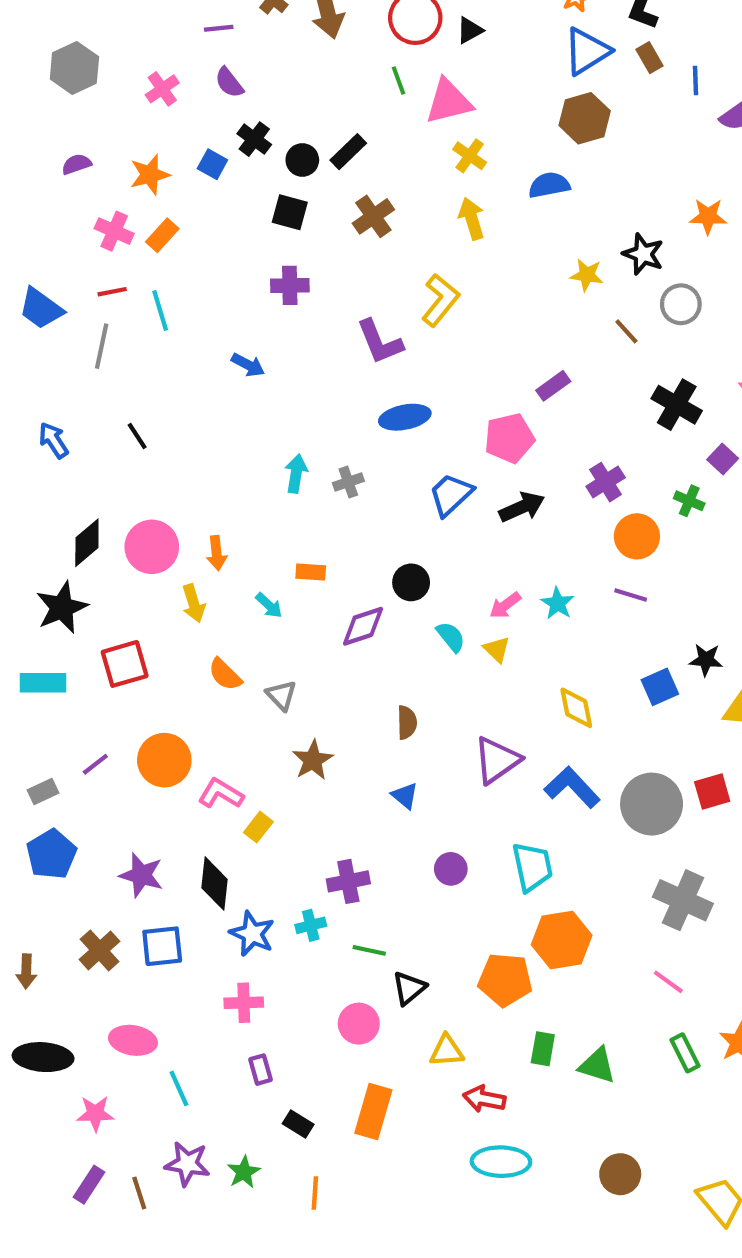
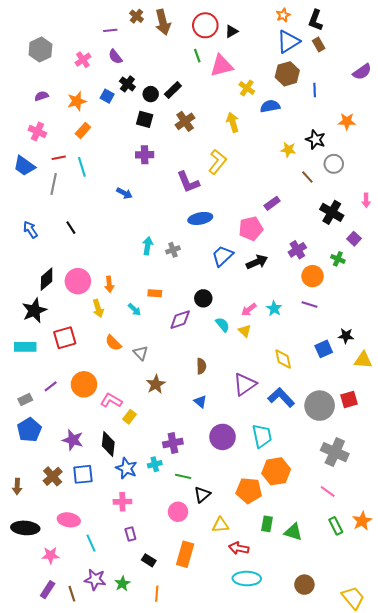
blue line: (695, 81) -> (315, 90), moved
yellow cross: (470, 156) -> (247, 88), moved
pink cross: (114, 231) -> (37, 131), moved
purple circle: (451, 869) -> (223, 437), size x1.6

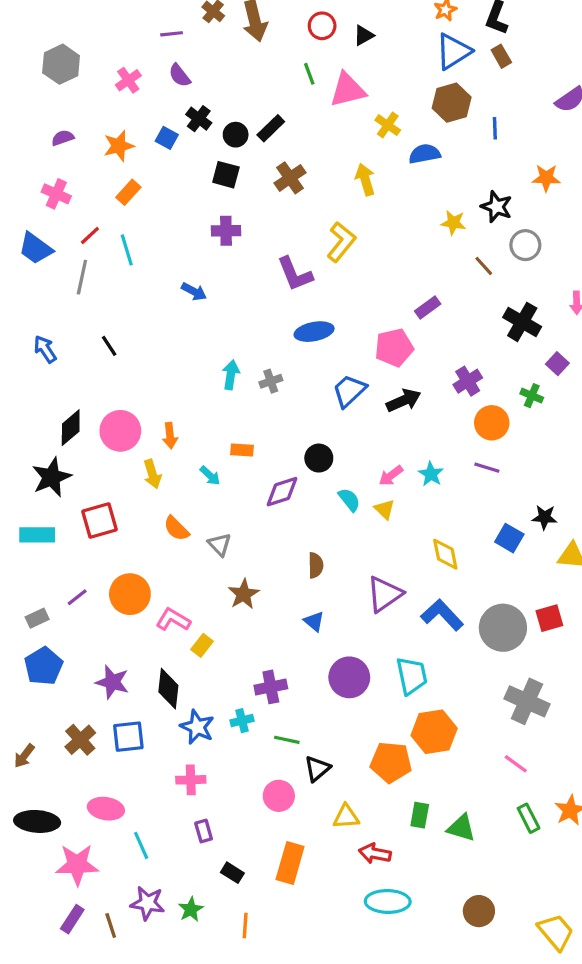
red circle: (205, 25) -> (322, 26), size x0.7
red line: (59, 158) -> (90, 236), turned -32
blue square: (324, 349) -> (509, 538), turned -36
brown arrow: (17, 486) -> (24, 756), turned 35
pink star: (51, 555) -> (77, 865), size x1.5

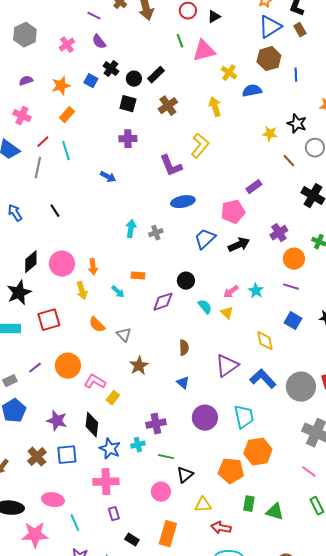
purple line: (172, 34) -> (94, 16), turned 32
blue square: (509, 538) -> (293, 321), moved
pink cross: (191, 780) -> (106, 482), size x1.4

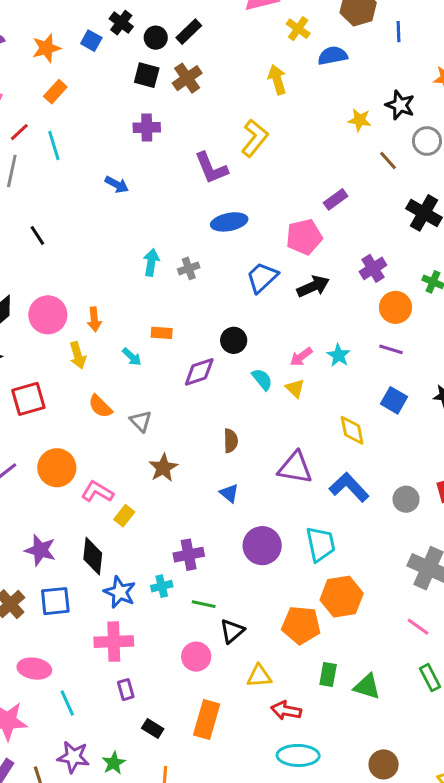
brown cross: (168, 106) -> (187, 78), moved
purple triangle: (227, 366) -> (295, 468), turned 45
gray circle: (301, 387) -> (406, 499), size x0.6

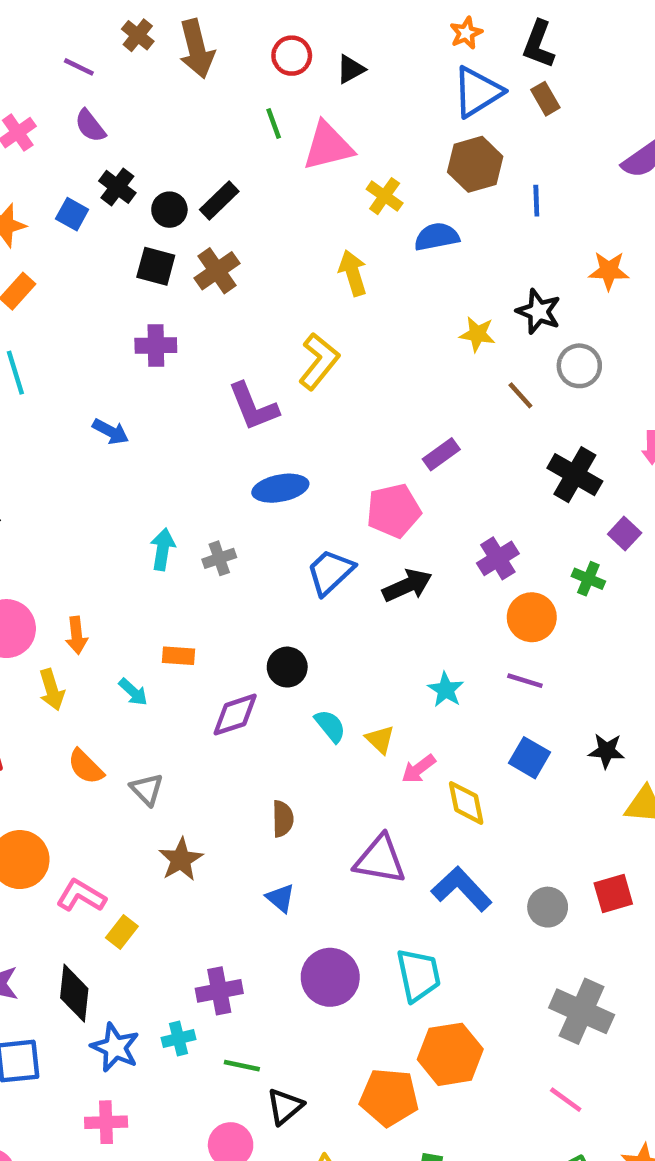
pink arrow: (301, 357) -> (419, 769), moved
pink cross: (114, 642) -> (106, 1122), size x0.7

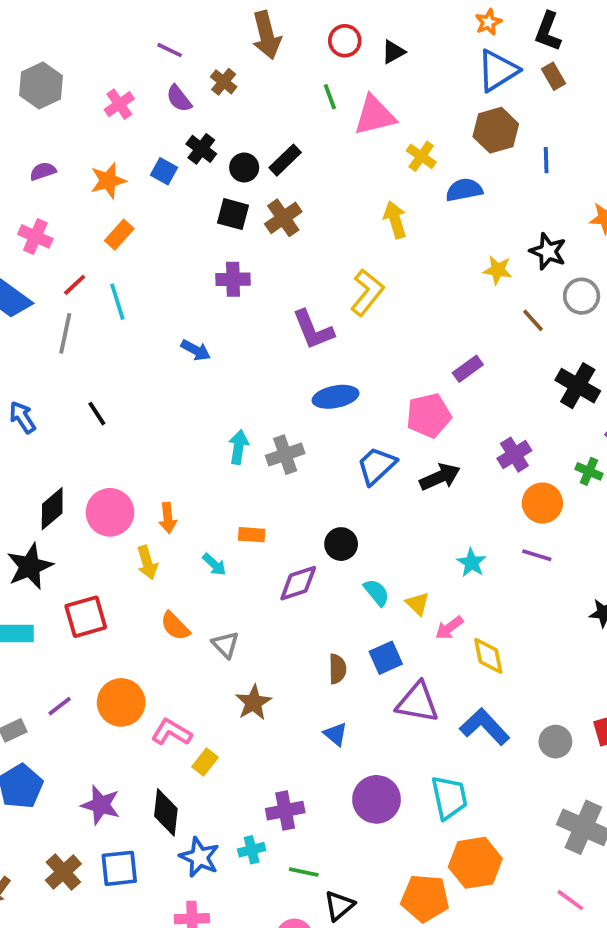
brown cross: (138, 35) -> (224, 82), moved
gray cross: (219, 558) -> (285, 455), size x1.4
blue square: (530, 758) -> (386, 658), moved, turned 36

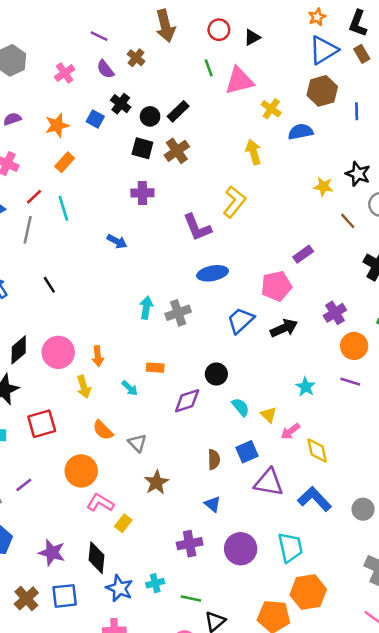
orange circle: (121, 702) -> (81, 471), moved
purple cross: (285, 811) -> (190, 544), moved

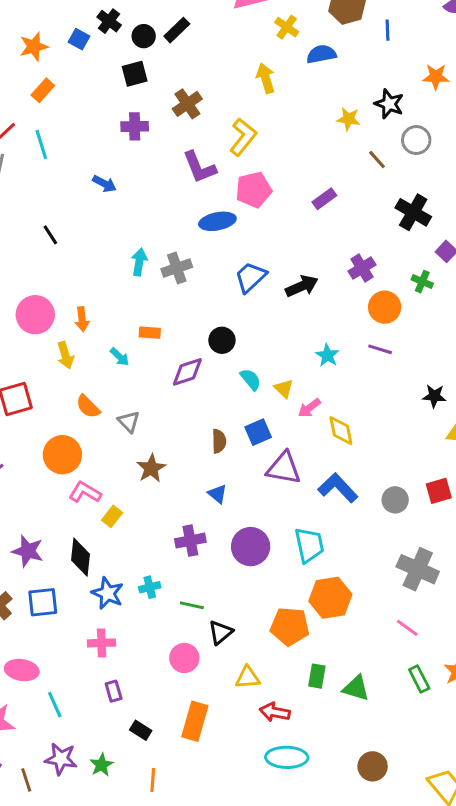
black square: (142, 148) -> (135, 74), turned -30
brown cross: (177, 151) -> (187, 104), moved
black line: (49, 285) -> (50, 235), moved
pink pentagon: (276, 286) -> (254, 190), moved

